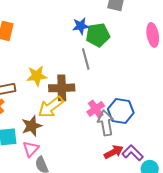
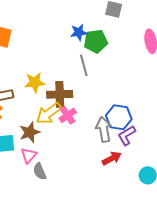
pink cross: (96, 109) -> (68, 115), moved
purple L-shape: (133, 153) -> (127, 135), moved, turned -75

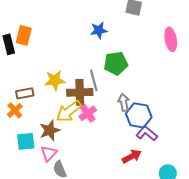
green pentagon: (96, 41) -> (116, 63), moved
gray line: (84, 65) -> (94, 80), moved
gray arrow: (104, 129) -> (124, 102), moved, size x0.7
purple L-shape: (127, 135) -> (147, 133), turned 70

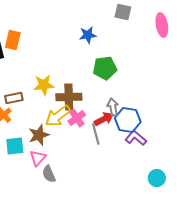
pink ellipse: (171, 39) -> (162, 25), moved
gray line: (94, 80) -> (96, 134), moved
red arrow: (132, 156) -> (104, 119), moved

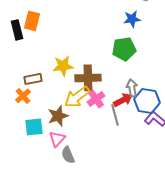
blue star: (88, 35) -> (132, 19), moved

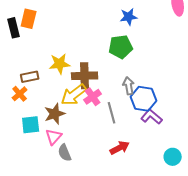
red arrow: (123, 100) -> (120, 148), moved

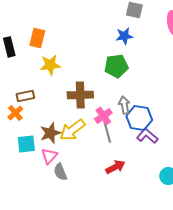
orange rectangle: (29, 19) -> (37, 38), moved
yellow star: (60, 64) -> (50, 65), moved
yellow arrow: (74, 95) -> (72, 130), moved
pink cross: (93, 97) -> (103, 116), moved

